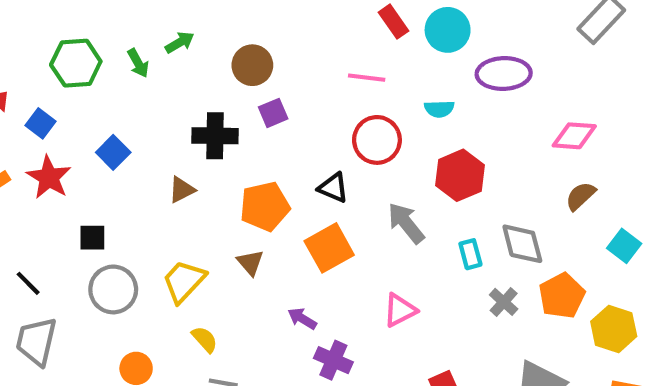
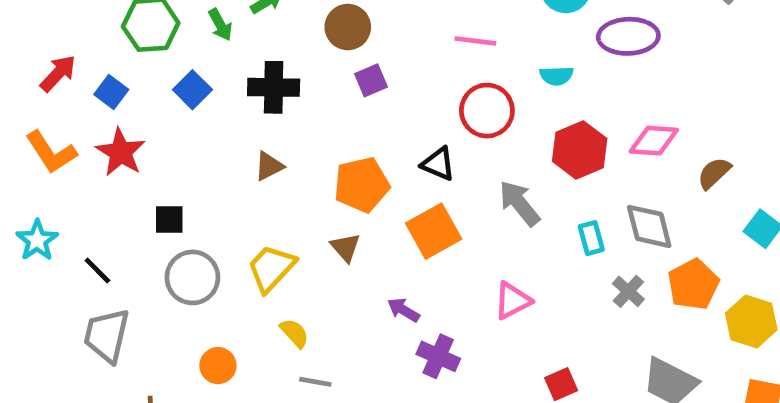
black cross: (215, 136) -> (274, 87), moved
pink diamond: (574, 136) -> (654, 141), moved
blue square: (113, 152) -> (192, 90), moved

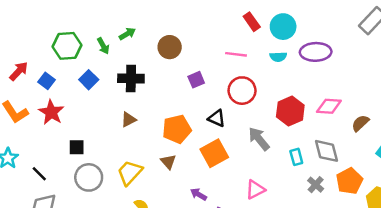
cyan semicircle: (556, 76) -> (278, 57), moved
purple square: (371, 80) -> (196, 80), moved

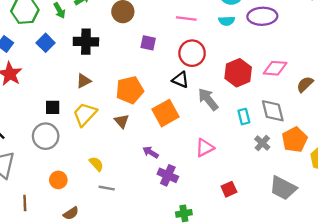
purple square: (196, 80) -> (148, 43), turned 35
black triangle: (217, 118) -> (180, 80), moved
black square: (77, 147) -> (53, 107), moved
yellow trapezoid: (130, 173) -> (85, 114), moved

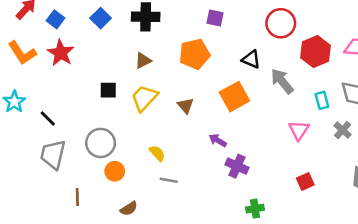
red circle: (192, 53) -> (281, 23), moved
orange pentagon: (130, 90) -> (195, 54), moved
gray circle: (46, 136) -> (101, 143), moved
pink triangle: (205, 148) -> (299, 130), moved, turned -30

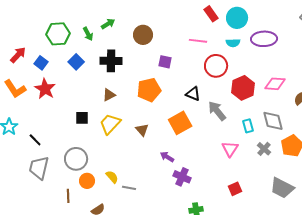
yellow semicircle: (157, 153) -> (112, 177), moved
brown line: (77, 197) -> (68, 196), moved

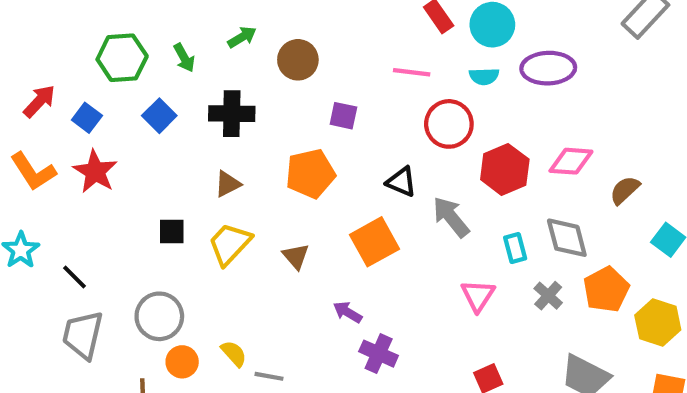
green arrow: (108, 24) -> (242, 37), moved

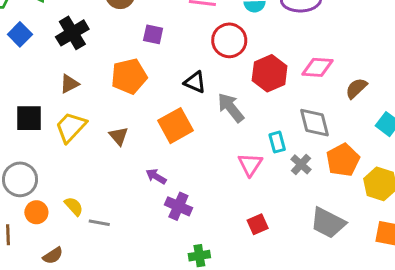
black cross: (232, 114) -> (72, 33), turned -32
black square: (172, 231) -> (29, 118), size x1.4
cyan rectangle: (515, 248) -> (277, 142), moved

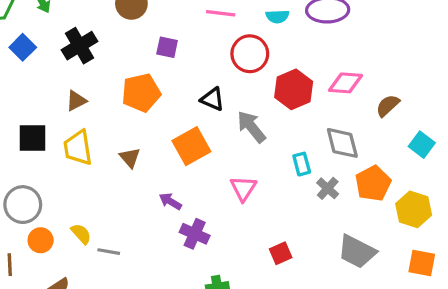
yellow trapezoid: (71, 127) -> (78, 148), turned -52
pink triangle: (250, 164) -> (243, 188), moved

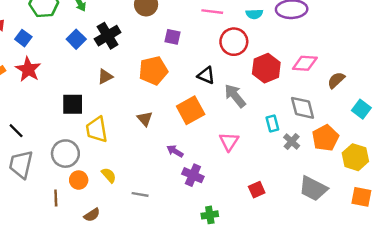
blue square: (23, 47) -> (76, 39), moved
yellow trapezoid: (78, 148) -> (97, 129), moved
gray line: (109, 252) -> (140, 194), moved

